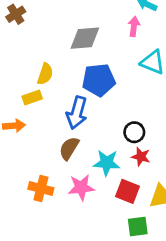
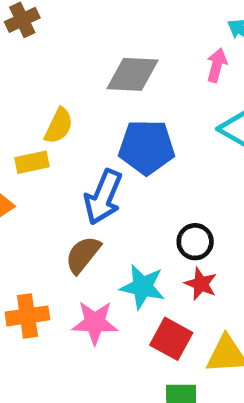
orange cross: (41, 189) -> (27, 316), turned -30

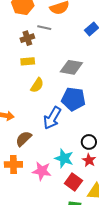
yellow rectangle: (32, 162) -> (28, 61), moved
brown semicircle: (83, 255) -> (24, 139), moved

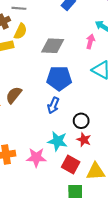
yellow semicircle: (37, 85) -> (20, 31), moved
blue arrow: (52, 118) -> (53, 105), moved, size x0.7
brown semicircle: (24, 139) -> (14, 95), moved

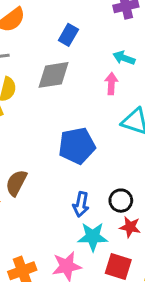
gray diamond: (53, 46) -> (54, 75), moved
blue arrow: (53, 105) -> (81, 204), moved

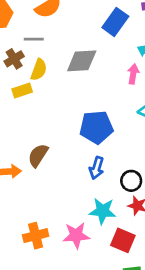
blue rectangle: (68, 35) -> (115, 22), moved, size x1.4
blue arrow: (81, 204) -> (97, 168), moved

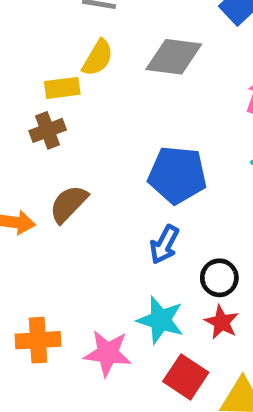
brown cross: (14, 59) -> (48, 130), moved

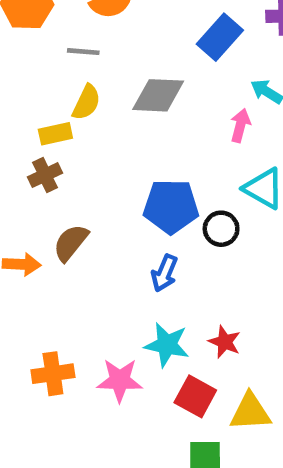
black circle: (219, 278) -> (221, 229), moved

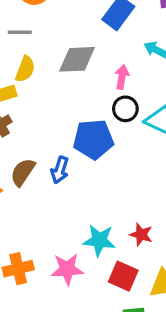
pink arrow: (240, 125) -> (122, 77), moved
black circle: (221, 229) -> (125, 109), moved
blue arrow: (164, 273) -> (60, 170), moved

